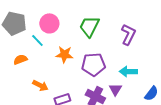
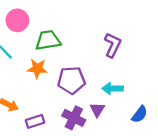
pink circle: (49, 23) -> (17, 20), moved
green trapezoid: (89, 26) -> (48, 40), moved, turned 55

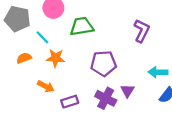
orange star: (37, 69) -> (56, 58), moved
cyan arrow: (113, 88) -> (158, 72), moved

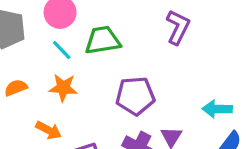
purple L-shape: (142, 31) -> (178, 27), moved
cyan line: (42, 37) -> (62, 50), moved

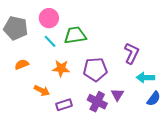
purple L-shape: (178, 27) -> (131, 53), moved
orange star: (63, 88) -> (61, 68), moved

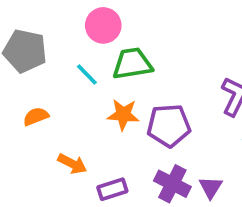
pink circle: (49, 18) -> (103, 25), moved
orange star: (61, 68) -> (123, 115), moved
purple triangle: (117, 95) -> (211, 187), moved

